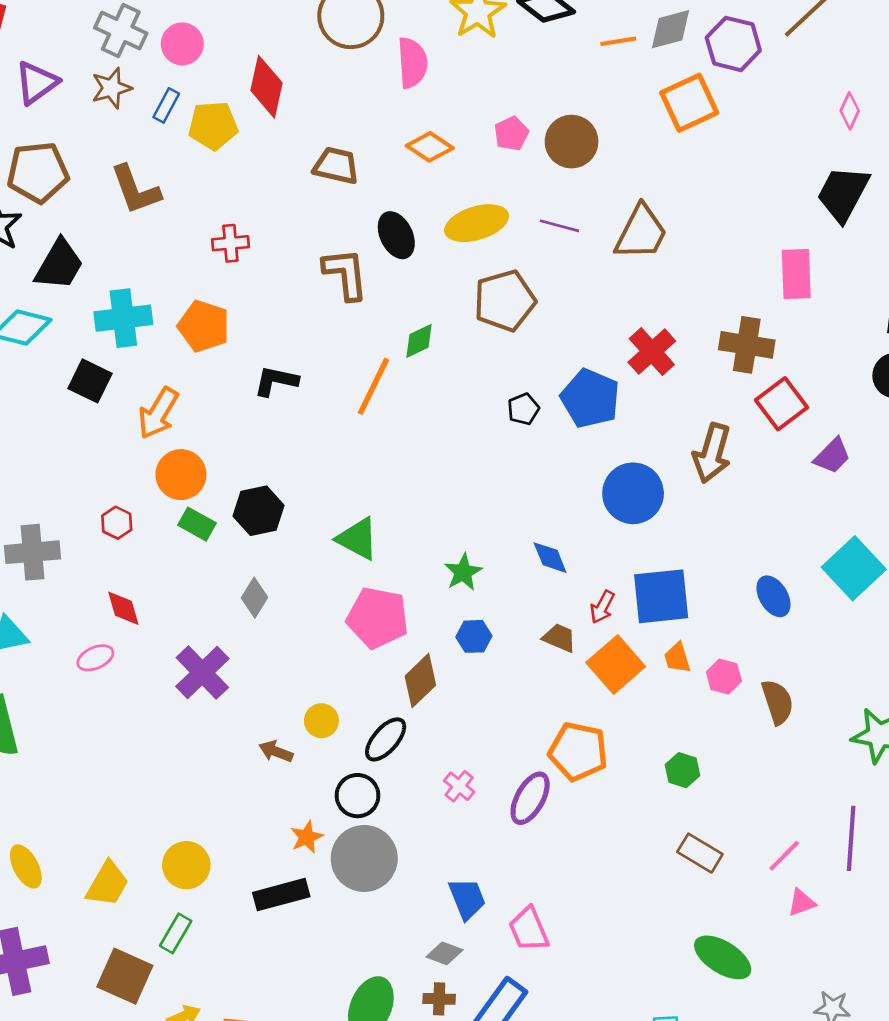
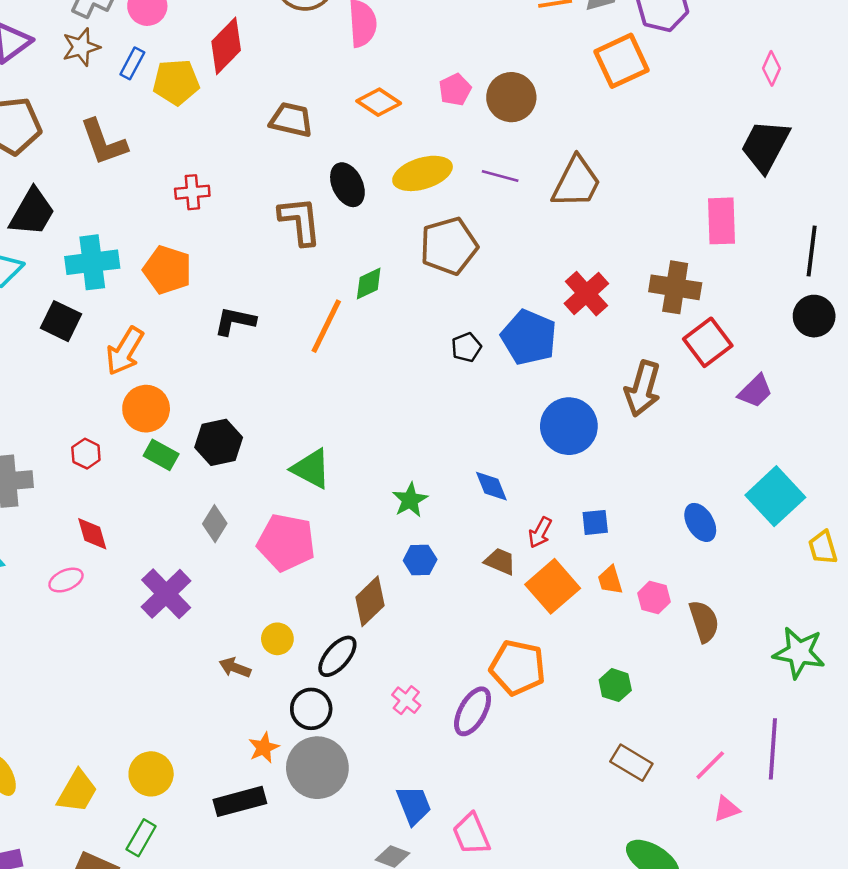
red diamond: (267, 87) -> (226, 46), turned 32
blue square: (661, 596) -> (595, 522), size x0.5
pink pentagon: (378, 618) -> (286, 542), moved

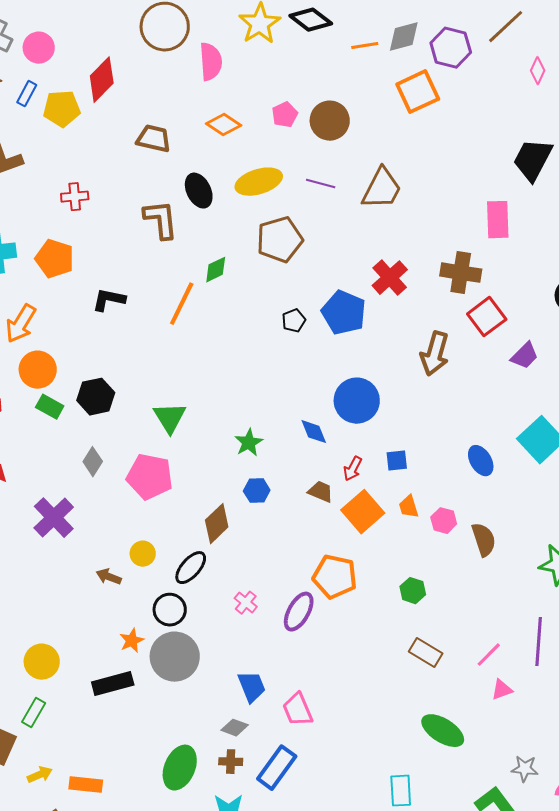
pink diamond: (772, 68) -> (538, 71), moved
blue circle: (569, 426) -> (357, 401), moved
green triangle: (311, 469) -> (170, 418), turned 30

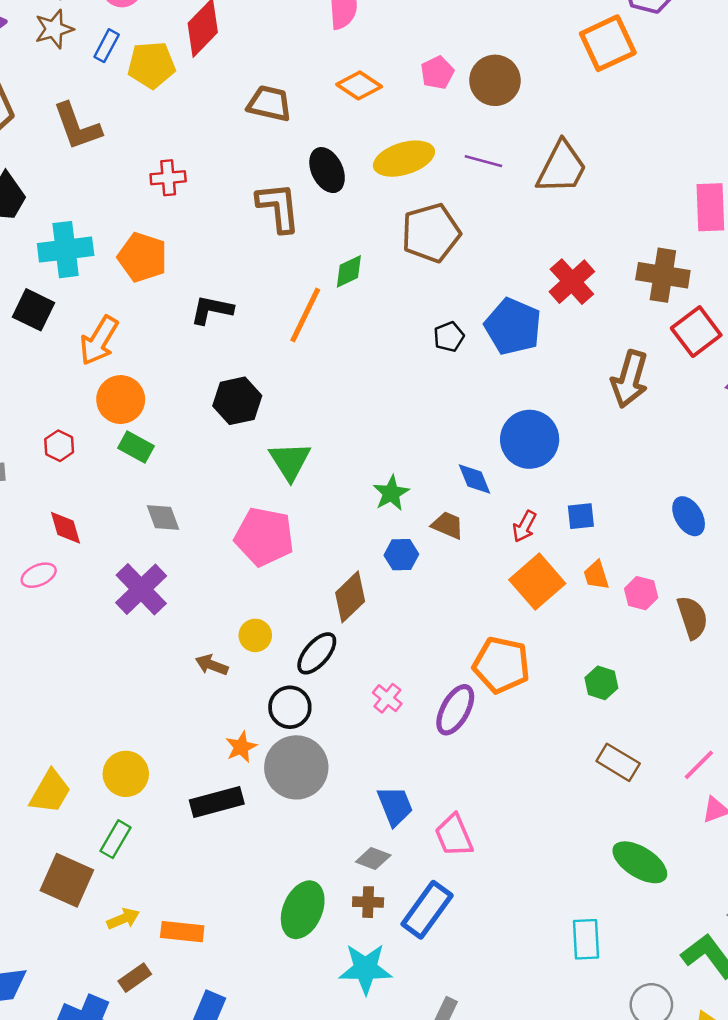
black hexagon: (96, 397) -> (237, 401), moved
gray diamond: (93, 462) -> (163, 517), moved, turned -52
brown trapezoid: (321, 492) -> (448, 525), moved

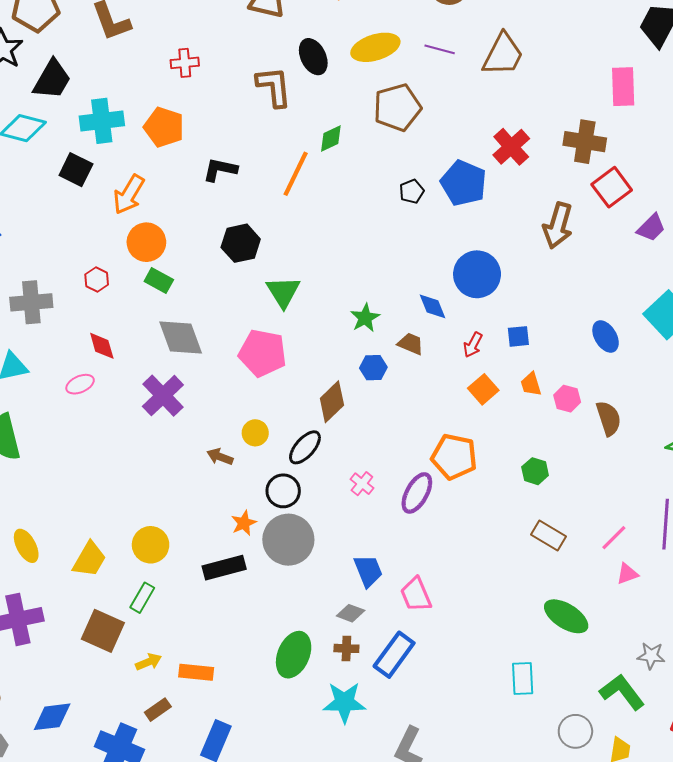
gray diamond: (163, 517) -> (181, 338), size x1.6
orange square: (537, 582) -> (483, 389), size x0.7

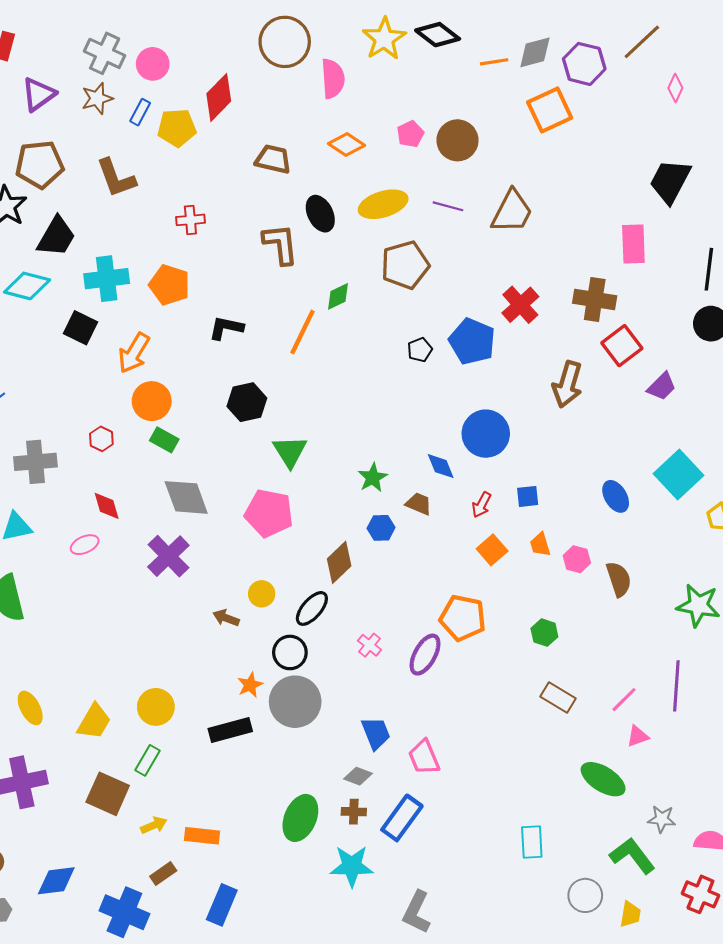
green ellipse: (566, 616) -> (603, 779), moved

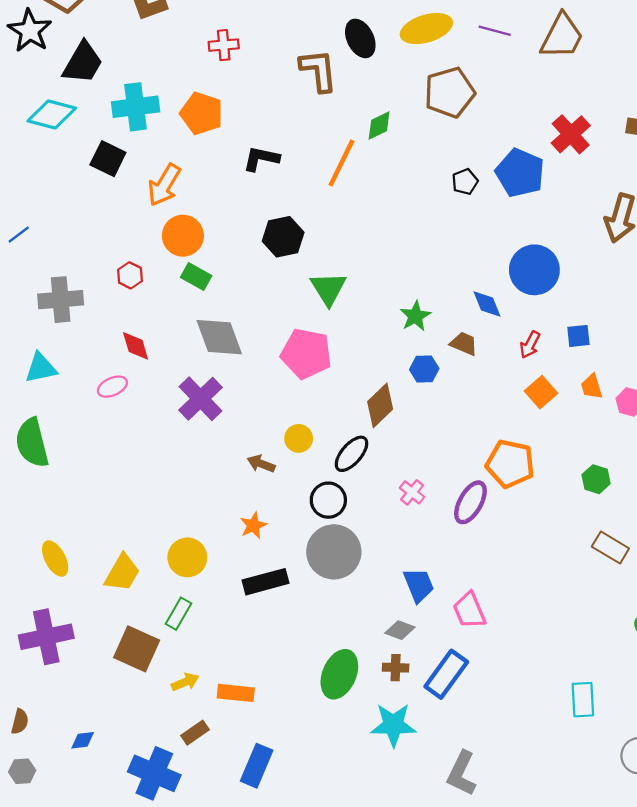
orange star: (250, 685) -> (253, 525), moved
blue diamond: (56, 881) -> (83, 740), size x0.6

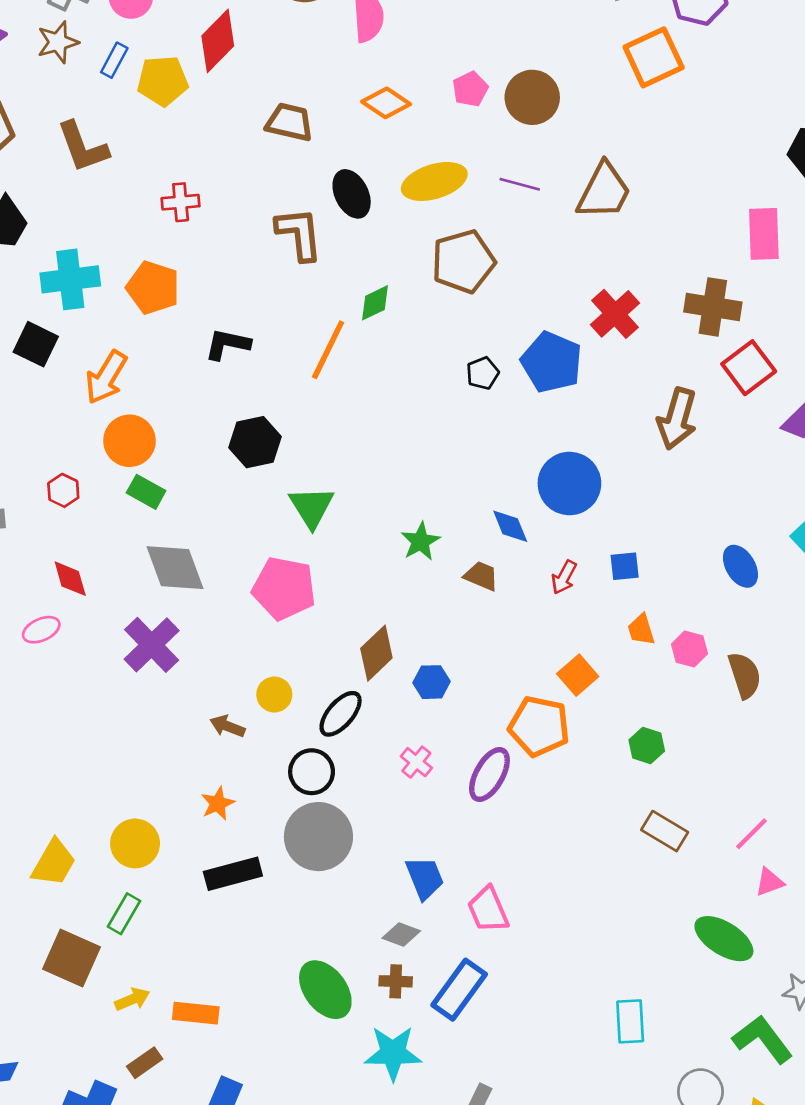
blue hexagon: (424, 369) -> (432, 682), moved
orange square: (541, 392) -> (578, 675), moved
green ellipse: (339, 674) -> (325, 990), turned -60

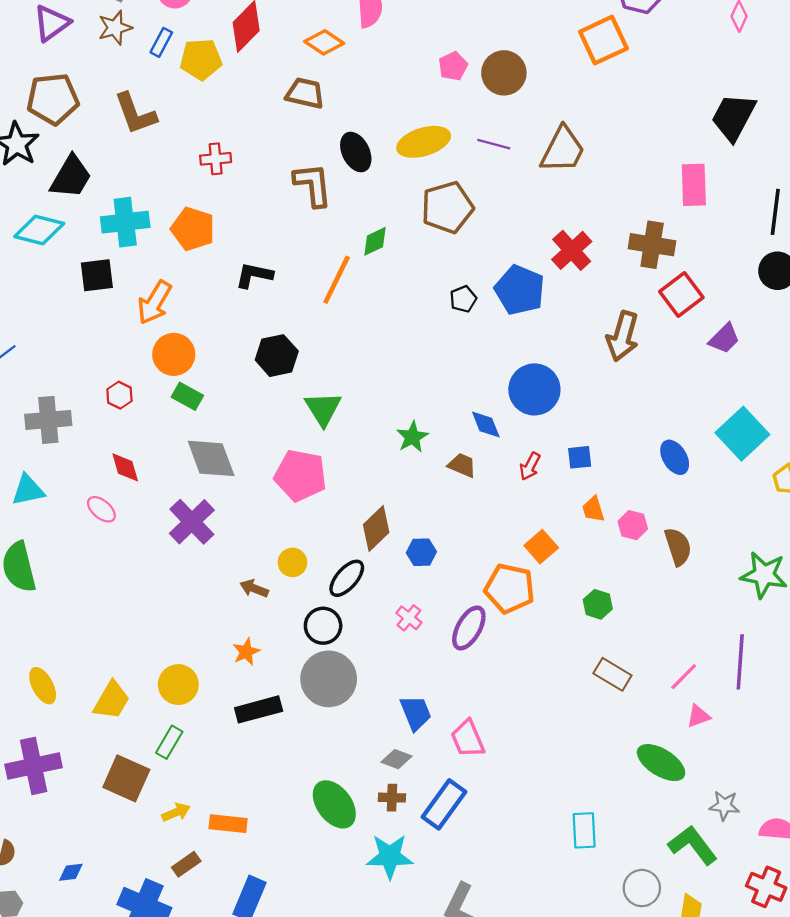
orange diamond: (386, 103) -> (324, 42), moved
black square: (36, 344) -> (97, 275), turned -33
pink ellipse: (41, 630) -> (101, 509), turned 64

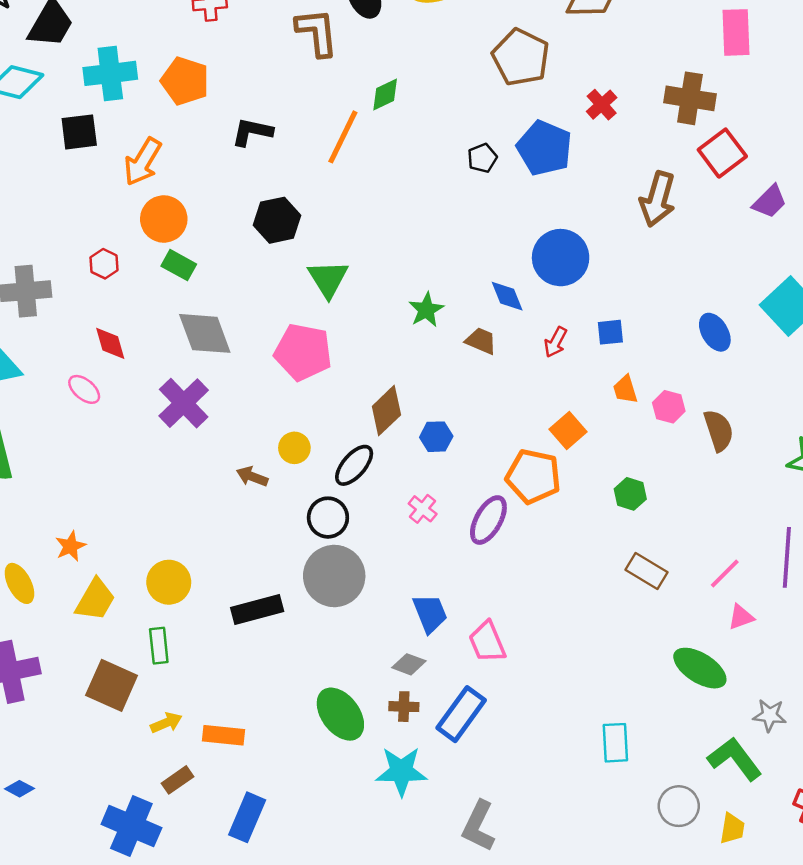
brown pentagon: (447, 207) -> (521, 57), moved, turned -30
red cross: (572, 250) -> (602, 105), size x0.7
orange star: (246, 652) -> (70, 546), moved
green rectangle: (169, 742) -> (159, 646), turned -36
blue diamond: (71, 872) -> (19, 789), moved, turned 35

